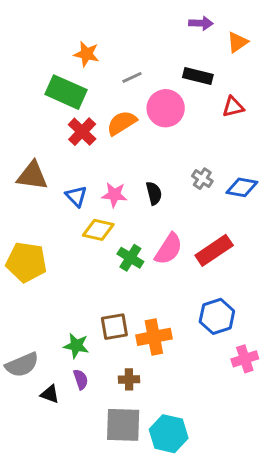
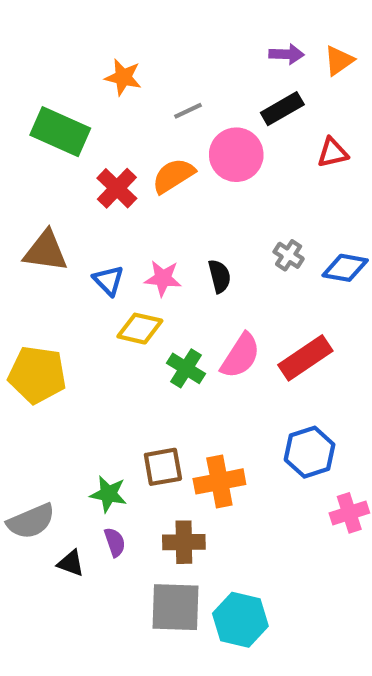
purple arrow: (201, 23) -> (286, 54), moved
black rectangle: (198, 76) -> (282, 109), turned -44
green rectangle: (66, 92) -> (60, 132), moved
brown cross: (129, 379) -> (184, 542), size x1.4

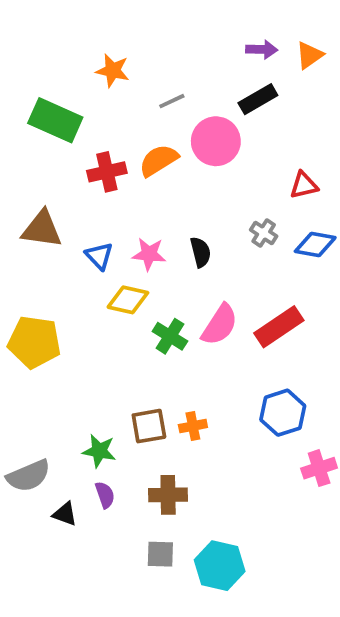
red triangle: (333, 153) -> (304, 185), moved
red cross: (117, 188) -> (107, 172), turned 33
orange cross: (219, 481) -> (193, 426), moved, size x0.6
gray square: (175, 607) -> (160, 554), size x0.6

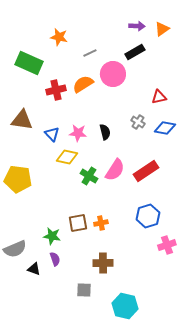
brown cross: (168, 495) -> (103, 263), moved
cyan hexagon: (220, 566) -> (125, 306), moved

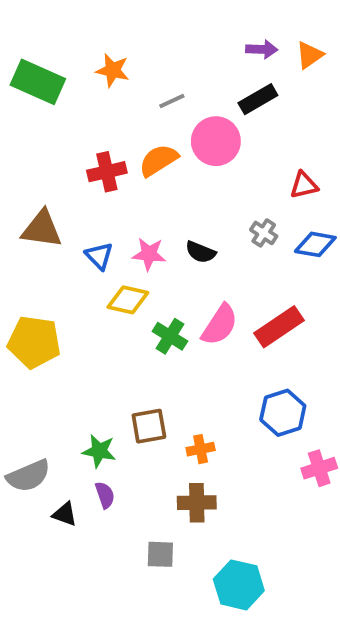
green rectangle: (29, 63) -> (38, 82), moved
black semicircle: (105, 132) -> (201, 252), turned 126
orange cross: (101, 223) -> (201, 449), moved

